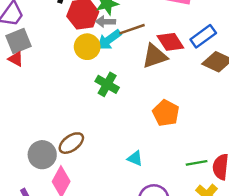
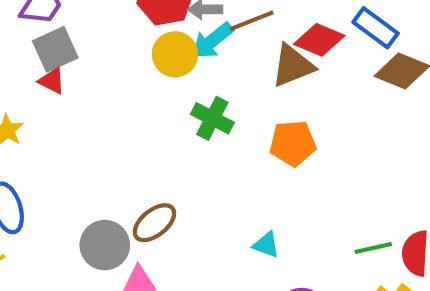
blue rectangle: (203, 36) -> (376, 28), turned 75
red diamond: (170, 42) -> (319, 40), turned -32
orange pentagon: (166, 113) -> (293, 143), moved, turned -30

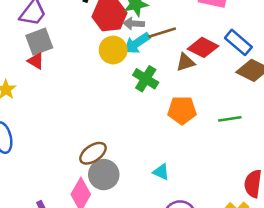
brown triangle: (293, 66) -> (185, 62), size x0.7
green cross: (212, 118) -> (146, 79), moved
gray circle: (105, 245) -> (104, 175), moved
green line: (373, 248) -> (230, 119), moved

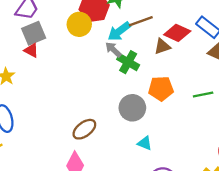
gray arrow: (134, 24) -> (113, 50), moved, turned 42
yellow circle: (113, 50) -> (79, 24), moved
gray circle: (104, 175) -> (132, 108), moved

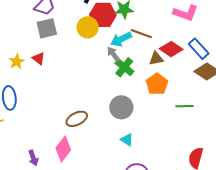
brown line: (141, 21) -> (141, 34), turned 30
red triangle: (31, 50) -> (39, 58), moved
orange pentagon: (161, 89) -> (157, 84), moved, turned 30

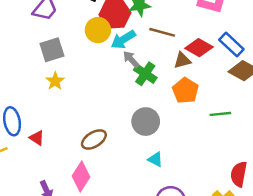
gray square: (47, 28) -> (52, 50), moved
cyan arrow: (121, 39) -> (123, 40), moved
red triangle: (39, 58) -> (37, 138), moved
yellow star: (17, 62) -> (55, 81), moved

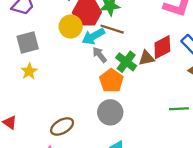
brown line: (162, 32) -> (112, 29), moved
red diamond: (199, 48) -> (162, 47), turned -60
green cross: (145, 74) -> (126, 62), moved
orange pentagon: (185, 91) -> (111, 81), moved

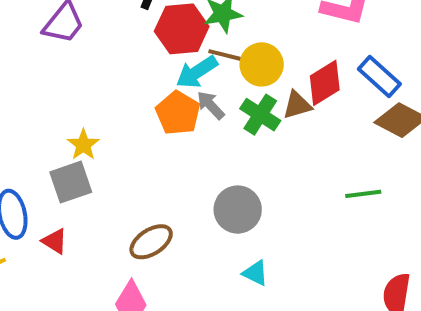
yellow circle: (71, 27) -> (262, 64), moved
gray square: (28, 42) -> (71, 182), moved
orange pentagon: (111, 81) -> (178, 113), moved

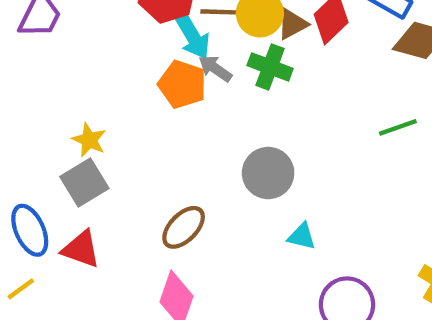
cyan arrow: (197, 72) -> (193, 37), turned -75
brown triangle: (297, 105) -> (292, 24), moved
red triangle: (55, 241) -> (81, 249), size x1.4

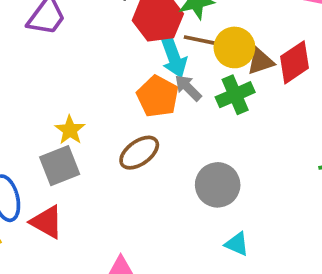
green cross: (270, 67) -> (235, 95), turned 36
brown ellipse: (184, 227) -> (139, 153), moved

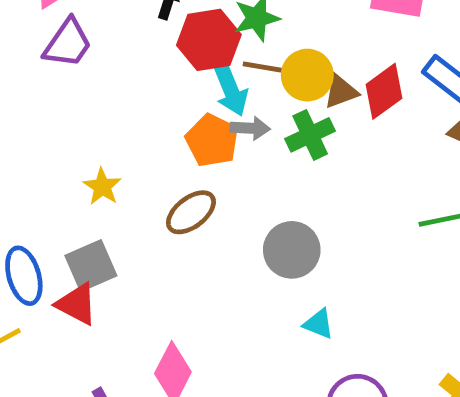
gray arrow: (188, 88) -> (250, 128), turned 140
gray square: (60, 166) -> (91, 266), moved

